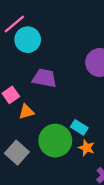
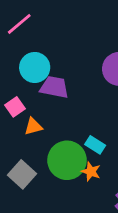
cyan circle: (28, 40) -> (35, 67), moved
orange star: (87, 148) -> (91, 172), moved

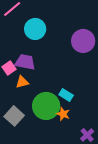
cyan circle: (35, 67) -> (35, 29), moved
purple trapezoid: (54, 87) -> (25, 62), moved

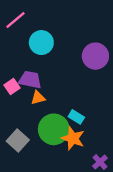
orange triangle: (22, 82) -> (38, 98), moved
orange star: (63, 114) -> (73, 138), size x1.5

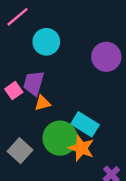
purple trapezoid: (30, 80) -> (34, 83), turned -85
cyan rectangle: (76, 117) -> (85, 124), size x1.5

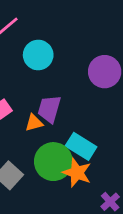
purple trapezoid: (34, 83) -> (49, 109), moved

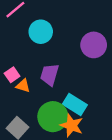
orange triangle: (34, 123) -> (23, 86), moved, turned 32

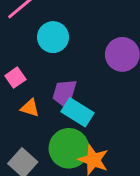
pink square: (12, 75) -> (15, 78), moved
cyan rectangle: (75, 105) -> (78, 112), moved

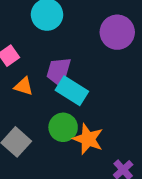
green circle: (69, 148) -> (63, 127), size x0.7

